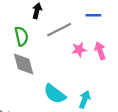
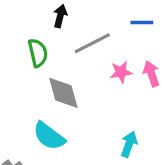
gray diamond: (24, 64) -> (63, 93), moved
cyan semicircle: (55, 94) -> (49, 136), moved

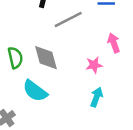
green semicircle: (38, 53) -> (15, 58), moved
pink star: (121, 72) -> (94, 65), moved

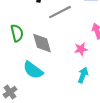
green semicircle: (15, 58) -> (17, 33), moved

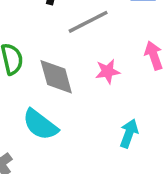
pink star: (81, 49) -> (108, 71), moved

